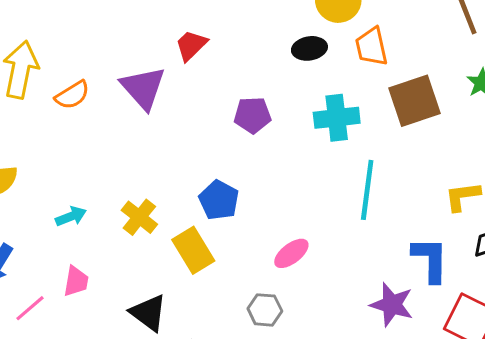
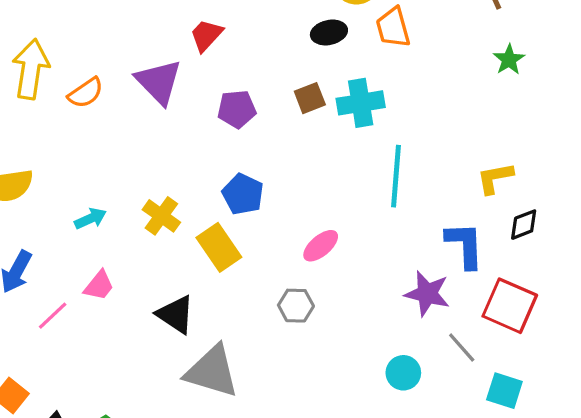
brown square: (415, 101) -> (310, 98), moved, size x0.6
purple pentagon: (253, 115) -> (237, 109), moved
pink trapezoid: (76, 281) -> (99, 285), turned 32

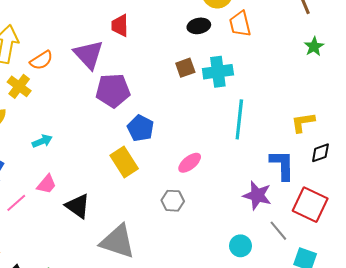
red trapezoid: (206, 35) -> (120, 25), turned -45
purple pentagon: (237, 109) -> (113, 90), moved, size x1.4
yellow cross: (161, 216) -> (19, 86), moved
black triangle: (176, 314) -> (78, 206), moved

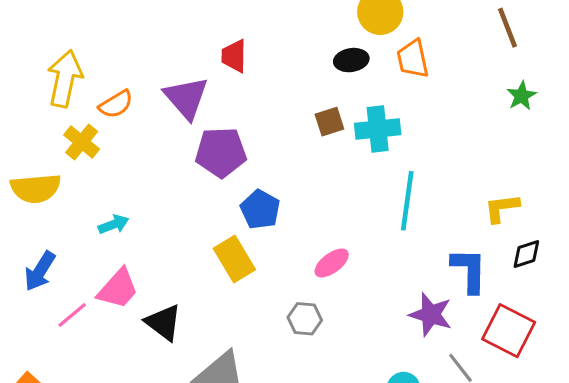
pink trapezoid: (47, 184) -> (118, 289), size x1.4

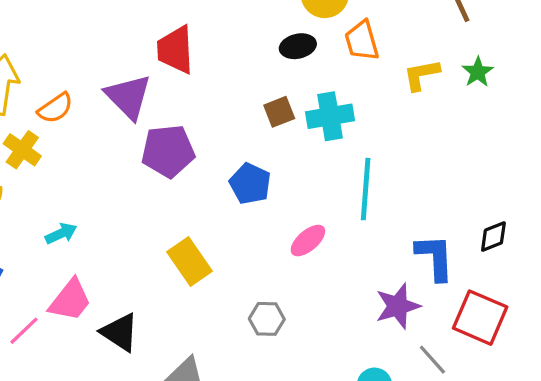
red trapezoid: (234, 56) -> (175, 50), size x1.4
yellow L-shape: (502, 208) -> (421, 75), moved
blue pentagon: (260, 210) -> (250, 184), moved
pink ellipse: (332, 263) -> (308, 241), moved
purple star: (431, 315) -> (398, 306), turned -30

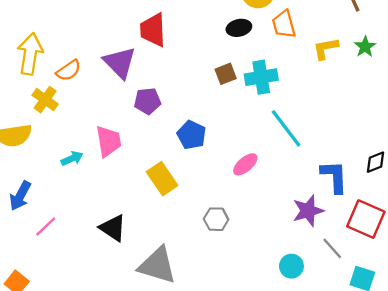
purple pentagon: (168, 151) -> (147, 101), size x0.7
blue pentagon: (250, 184) -> (192, 135), moved
cyan line: (366, 189) -> (286, 128), turned -42
pink trapezoid: (70, 300) -> (108, 141), moved, turned -48

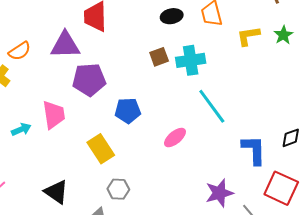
purple triangle: (120, 63) -> (65, 45), turned -48
purple pentagon: (147, 101) -> (89, 80), size x1.4
blue pentagon: (192, 135) -> (128, 111), turned -30
purple star: (308, 211) -> (219, 193), moved
gray hexagon: (216, 219) -> (118, 189), moved

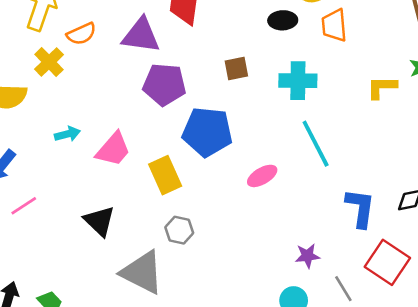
yellow L-shape: (248, 36) -> (382, 87), moved
brown square: (159, 57) -> (236, 69), moved
blue pentagon: (128, 111) -> (207, 132), size x1.5
pink trapezoid: (54, 115) -> (113, 149), moved, turned 40
purple star: (219, 193) -> (307, 256), size x0.7

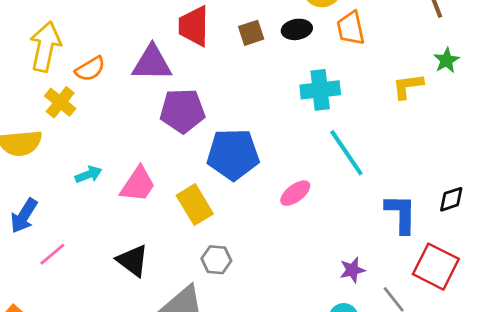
brown square: (236, 69) -> (251, 33), moved

